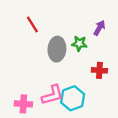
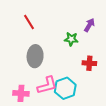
gray ellipse: (57, 49) -> (35, 56), moved

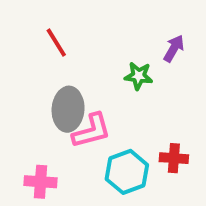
red cross: (89, 63) -> (174, 158), moved
pink L-shape: (47, 85) -> (92, 131), moved

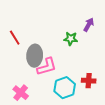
red line: (56, 43) -> (15, 38), moved
pink cross: (41, 182) -> (21, 93), turned 35

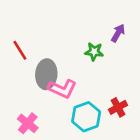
pink L-shape: (47, 67) -> (62, 89), turned 40
red cross: (89, 81) -> (118, 107), turned -32

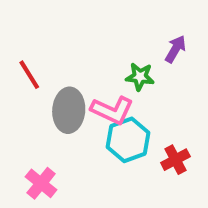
pink L-shape: (62, 89) -> (112, 110), moved
cyan hexagon: (86, 117) -> (128, 140), moved

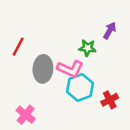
red line: (29, 75) -> (18, 47), turned 60

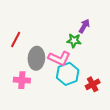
purple arrow: (110, 31) -> (84, 26), moved
pink cross: (26, 115) -> (22, 80), moved, turned -35

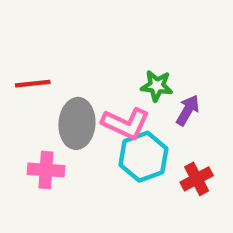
purple arrow: (84, 26) -> (188, 110), moved
red line: (16, 40) -> (33, 84), turned 56

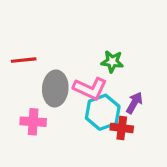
purple arrow: (188, 110) -> (134, 103), moved
red cross: (197, 179) -> (122, 128), moved, turned 35

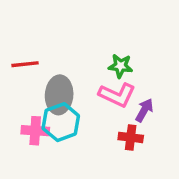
pink L-shape: (90, 88) -> (117, 95), moved
cyan hexagon: (103, 112) -> (61, 122), moved

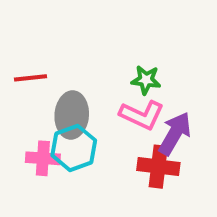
purple arrow: (144, 110) -> (175, 134), size x1.5
red cross: (131, 137) -> (158, 167), size x1.4

